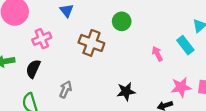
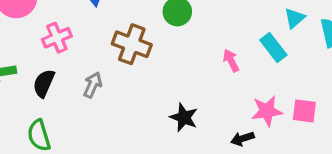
gray arrow: (66, 89) -> (93, 85), moved
black star: (126, 92) -> (184, 117), turned 30

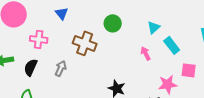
cyan triangle: (295, 18) -> (154, 27), moved
pink cross: (57, 38) -> (39, 39), turned 30
pink square: (304, 111) -> (189, 70), moved

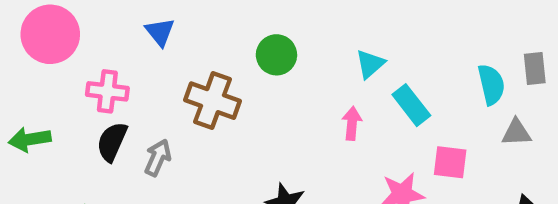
pink arrow: (146, 53) -> (352, 123), turned 32
black semicircle: (31, 67) -> (112, 142), moved

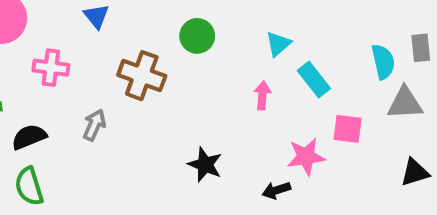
gray triangle: (516, 133) -> (405, 103), size x1.4
black semicircle: (112, 142) -> (29, 137), moved, turned 44

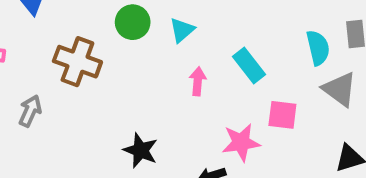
cyan triangle: (278, 44) -> (182, 30), moved
gray triangle: (405, 103) -> (340, 89), turned 39

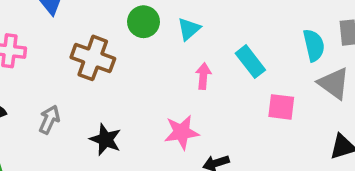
gray arrow: (30, 111) -> (49, 120), moved
pink star: (241, 142) -> (182, 132), moved
black star: (141, 150) -> (105, 140), moved

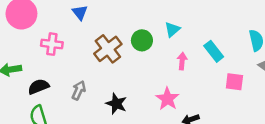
green circle: (144, 22) -> (142, 40), moved
brown cross: (93, 58) -> (108, 49), turned 32
pink star: (182, 132) -> (167, 99), turned -30

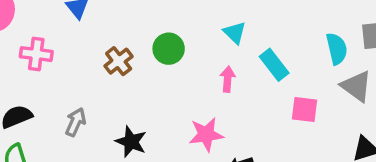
cyan triangle: (172, 29) -> (235, 33), moved, turned -35
brown cross: (108, 49) -> (119, 61), size x0.7
pink star: (167, 99) -> (206, 135), turned 30

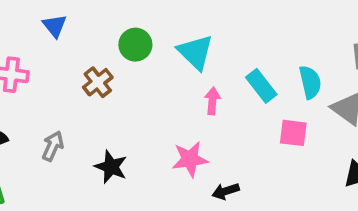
cyan triangle: (235, 33) -> (196, 52), moved, size x1.5
green circle: (169, 49) -> (135, 45), moved
cyan semicircle: (337, 49) -> (310, 82), moved

